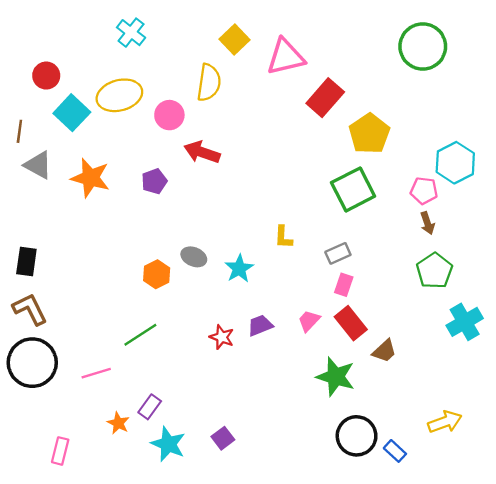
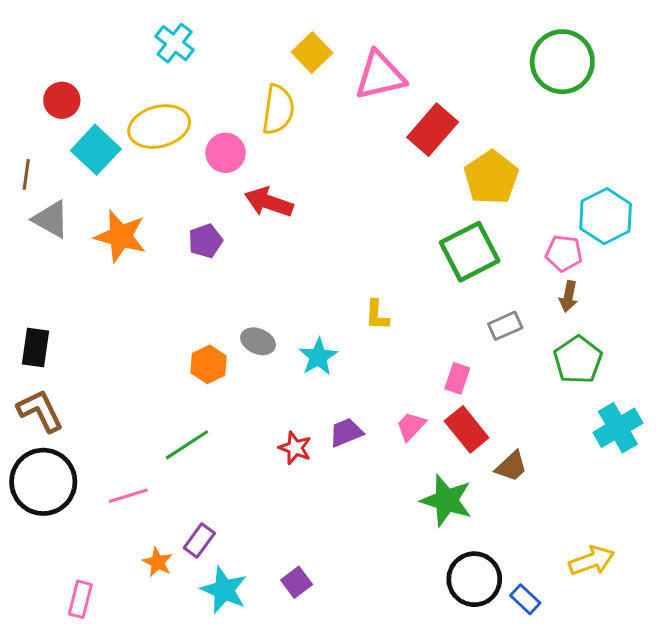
brown arrow: (427, 223) -> (568, 296), turned 30
gray rectangle: (338, 253) -> (505, 326), moved

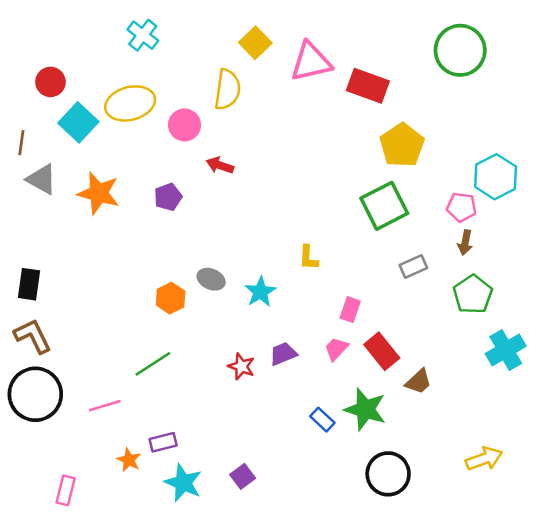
red rectangle: (433, 130) -> (368, 86), moved, turned 69
red arrow: (269, 202) -> (220, 165), size x0.7
pink rectangle: (457, 378) -> (350, 310), moved
purple rectangle: (199, 541) -> (163, 442), turned 40
blue rectangle: (525, 599) -> (322, 420), moved

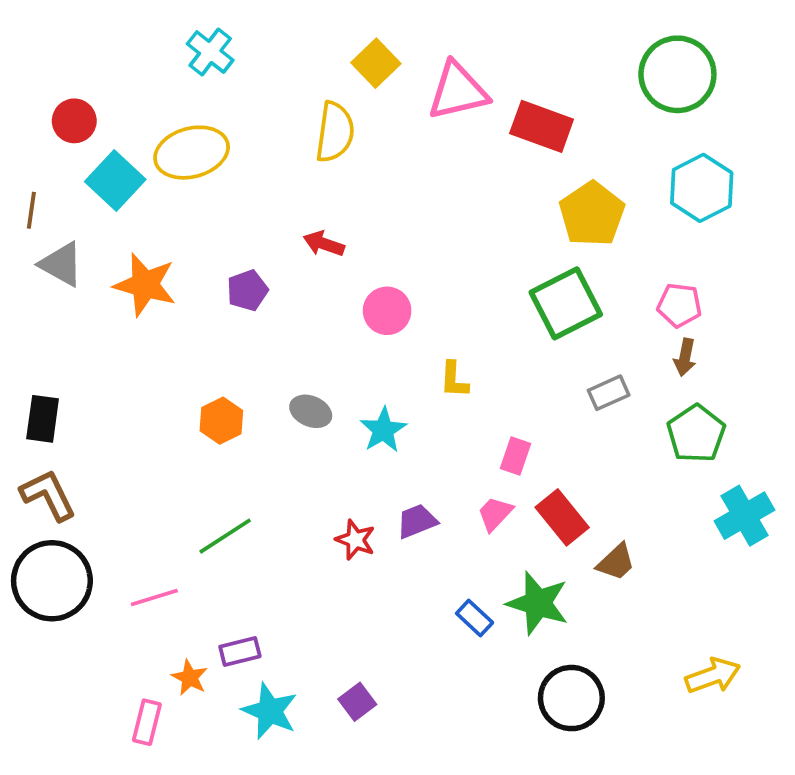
pink circle: (185, 125) -> (387, 311), moved
cyan hexagon: (496, 177) -> (702, 188), moved
orange hexagon: (171, 298) -> (221, 421), moved
pink rectangle: (66, 490) -> (147, 722), moved

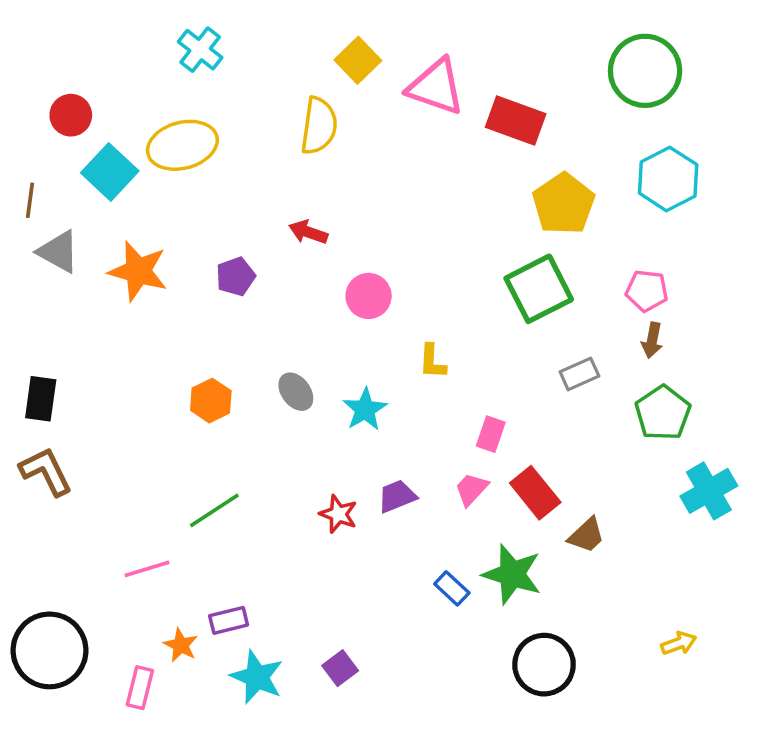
pink triangle: (458, 91) -> (436, 87), turned 32
gray ellipse: (311, 411) -> (296, 392), turned 30
black circle: (52, 581) -> (50, 650), moved
yellow arrow: (713, 676) -> (679, 643), size x0.7

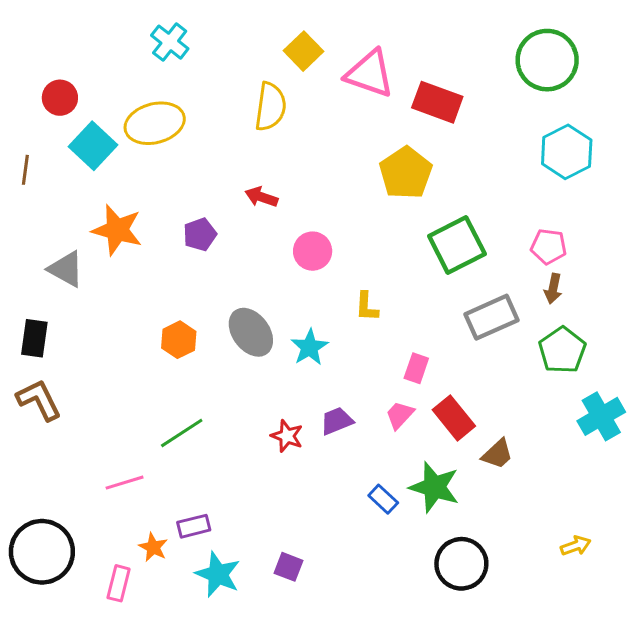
yellow pentagon: (564, 204) -> (406, 173), moved
gray triangle: (58, 252) -> (66, 269), moved
gray rectangle: (579, 374) -> (491, 317), size x1.6
gray ellipse: (296, 392) -> (251, 332), size x1.5
purple square: (340, 668) -> (288, 567), turned -32

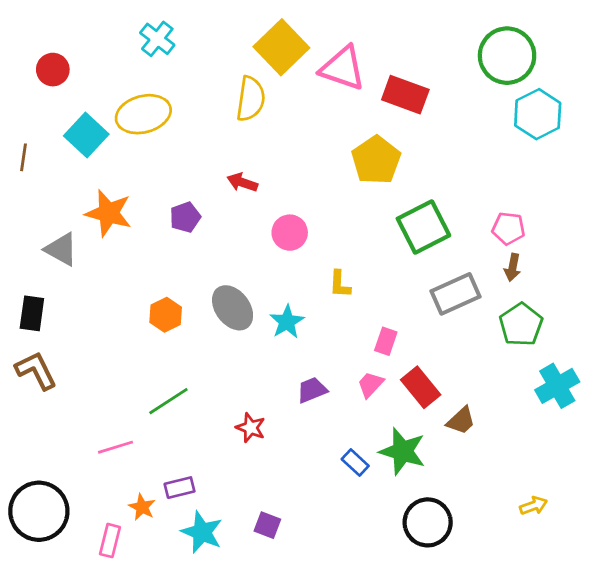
yellow square: (304, 51) -> (281, 47), size x1.5
red circle: (60, 98) -> (53, 70), moved
cyan hexagon: (567, 152) -> (538, 114), moved
red star: (287, 436) -> (251, 428), moved

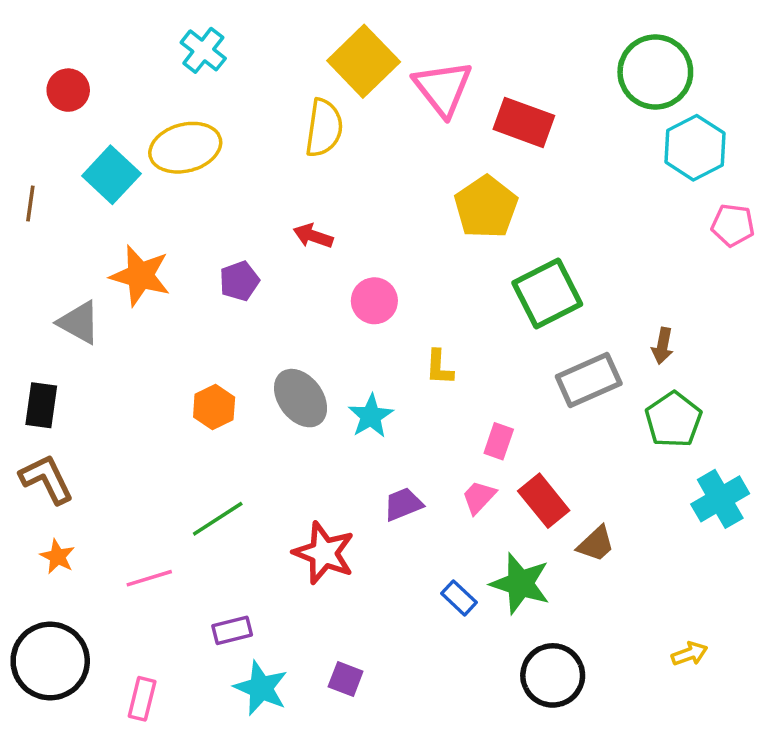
pink triangle: (343, 68) -> (443, 88), turned 33
pink pentagon: (508, 228) -> (733, 225), moved
red star: (251, 428) -> (324, 553), size x1.6
orange star: (142, 507) -> (57, 557), moved

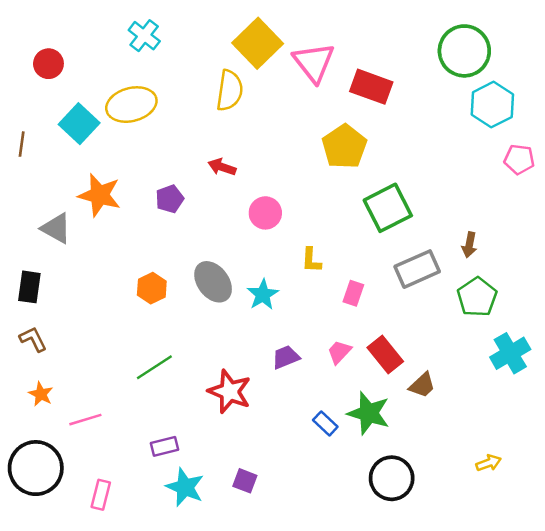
pink rectangle: (499, 441) -> (353, 293), moved
brown L-shape: (47, 479) -> (33, 339), size x0.7
pink line: (149, 578) -> (85, 420), moved

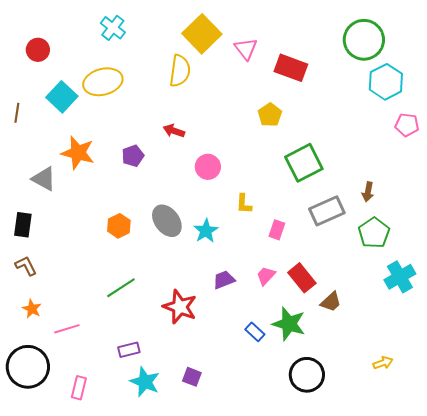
pink triangle: (314, 62) -> (246, 49), size x0.7
yellow pentagon: (344, 147) -> (270, 115), size x0.7

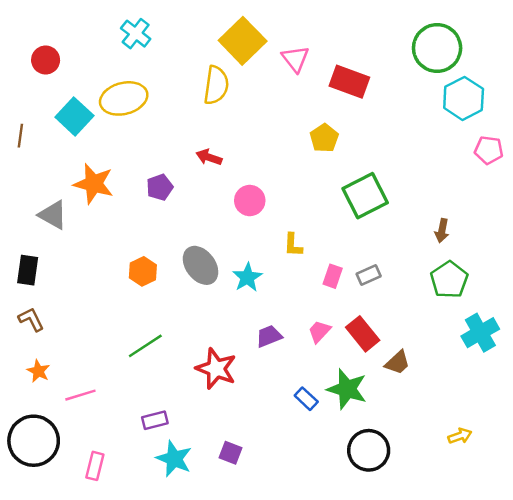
gray rectangle: (327, 211) -> (369, 275), moved, size x0.6

